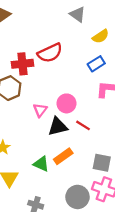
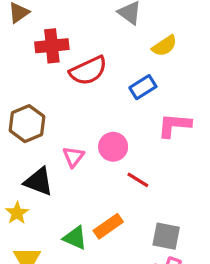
red cross: (22, 64) -> (52, 46), moved
blue rectangle: (96, 64) -> (143, 87), moved
black triangle: (58, 127) -> (39, 182), moved, turned 35

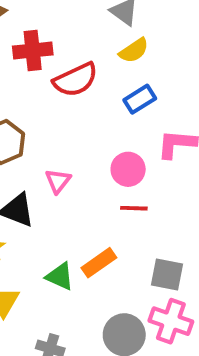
yellow semicircle: (164, 46) -> (134, 50), moved
pink circle: (113, 147) -> (128, 169), moved
red line: (138, 180) -> (134, 208), turned -30

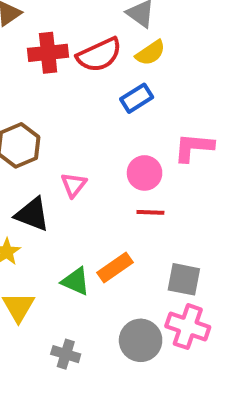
red semicircle: (75, 80) -> (99, 55), moved
blue rectangle: (140, 99) -> (137, 98), moved

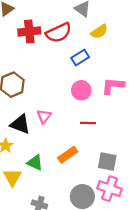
yellow semicircle: (150, 53) -> (99, 32), moved
pink circle: (145, 173) -> (81, 90), moved
pink triangle: (74, 185) -> (44, 116), moved
green triangle: (76, 281) -> (35, 163), moved

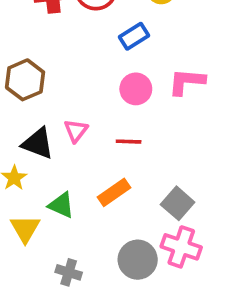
red line: (88, 123) -> (129, 142), moved
gray square: (107, 162) -> (178, 203), turned 30

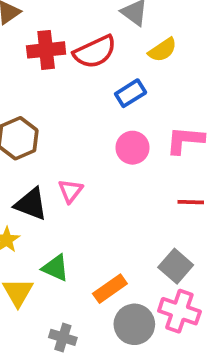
red line: (129, 142) -> (191, 202), moved
orange rectangle: (114, 192) -> (110, 289), moved

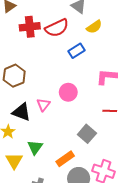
pink circle: (132, 148) -> (68, 92), moved
gray square: (176, 266) -> (87, 134), moved
green triangle: (55, 268) -> (35, 147), turned 42

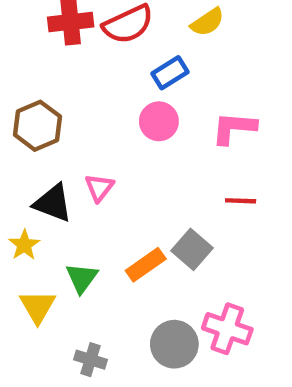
pink circle: (68, 92) -> (159, 121), moved
orange rectangle: (65, 159) -> (146, 265), moved

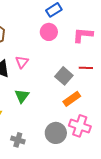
gray square: (192, 249) -> (64, 76), moved
orange rectangle: (146, 265) -> (72, 99), moved
green triangle: (82, 278) -> (22, 96), moved

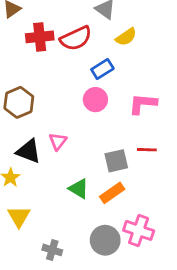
gray square: (64, 76) -> (116, 161), turned 36
green triangle: (22, 96) -> (79, 189), moved, turned -35
orange rectangle: (72, 99) -> (112, 193), moved

